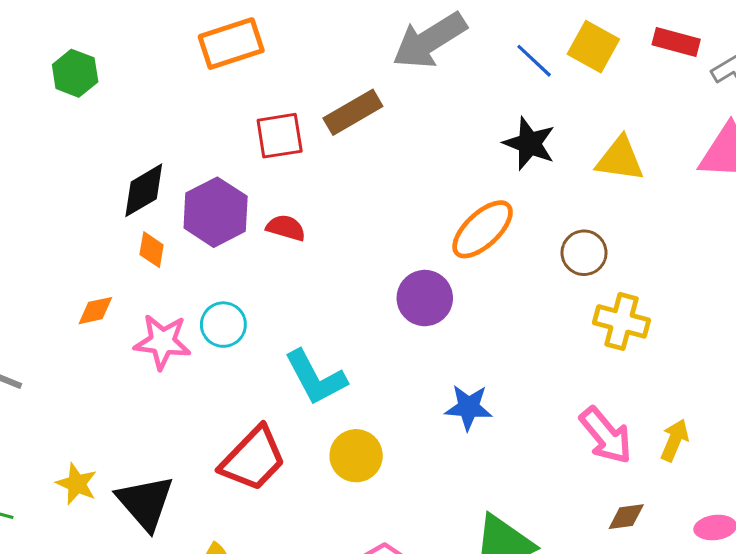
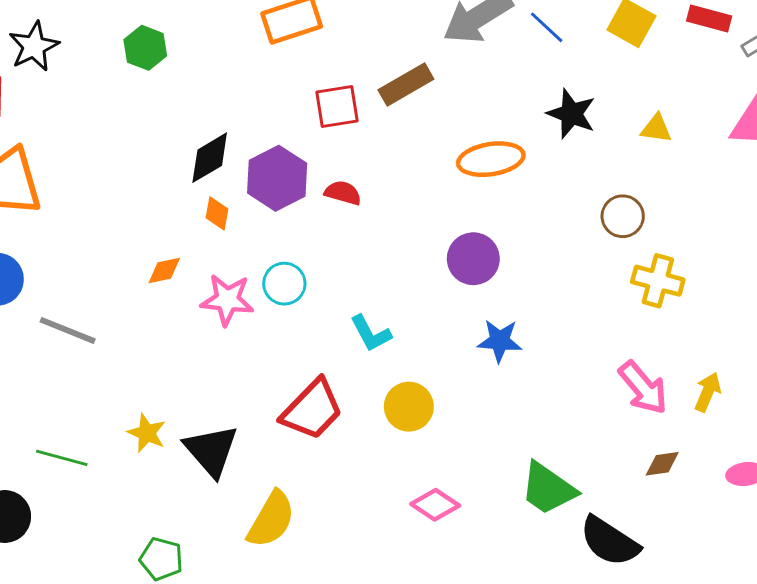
blue line: (534, 61) -> (547, 27), moved
yellow triangle: (620, 159) -> (656, 128), size x0.7
orange ellipse: (483, 229) -> (491, 159), moved, turned 34
cyan L-shape: (315, 378) -> (371, 333), size x0.7
blue star: (468, 407) -> (500, 341), moved

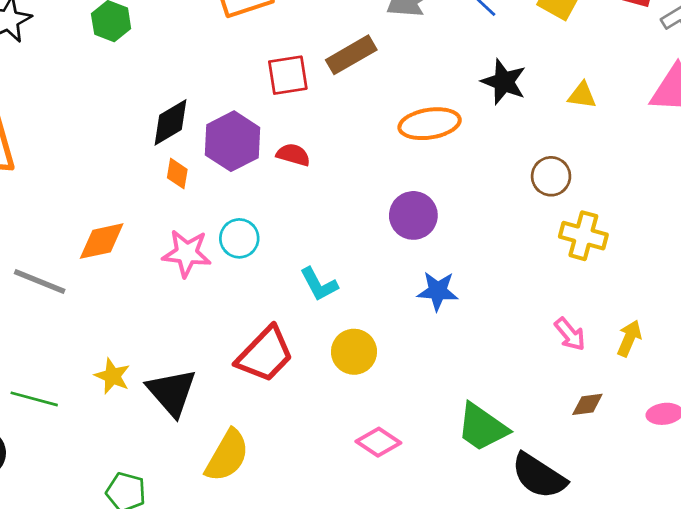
orange diamond: (164, 270) -> (102, 241), moved, size x1.5
pink arrow: (643, 388) -> (570, 334), size x0.7

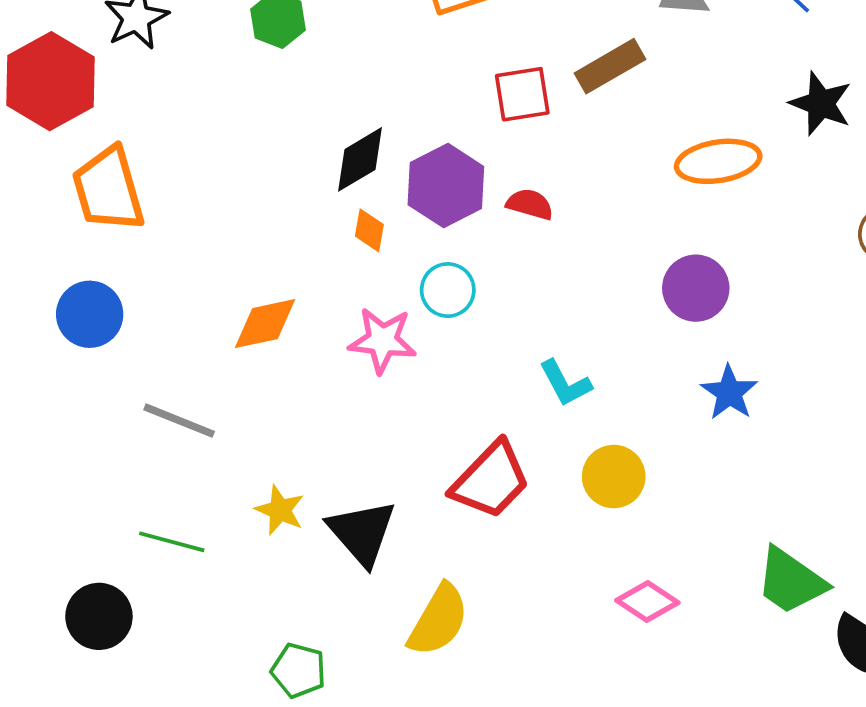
cyan circle: (239, 238) -> (448, 290), moved
gray line: (40, 282) -> (179, 421), moved
blue star: (438, 291) -> (729, 393), turned 30

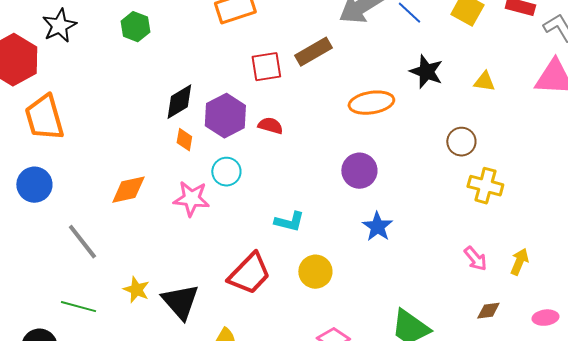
cyan L-shape: (565, 383) -> (289, 222), turned -48
gray line: (179, 421) -> (82, 242), turned 30

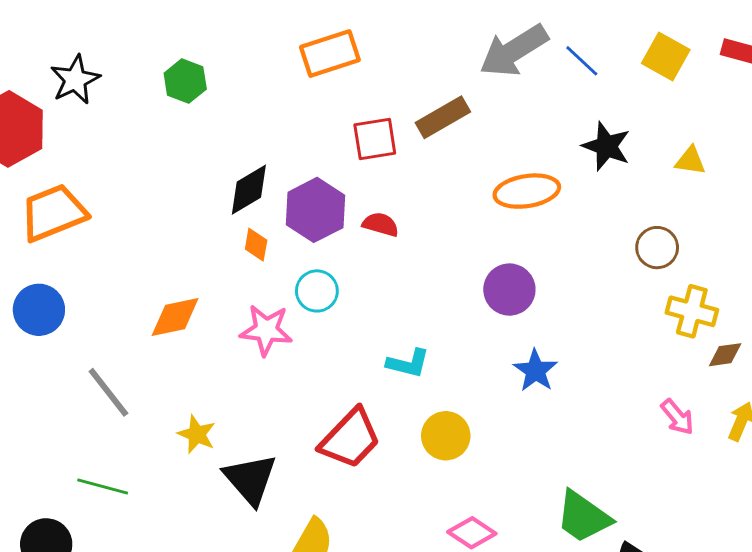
orange trapezoid: (44, 118) -> (53, 213), turned 84
yellow star: (136, 290) -> (197, 434), moved
brown diamond: (488, 311) -> (725, 355), moved

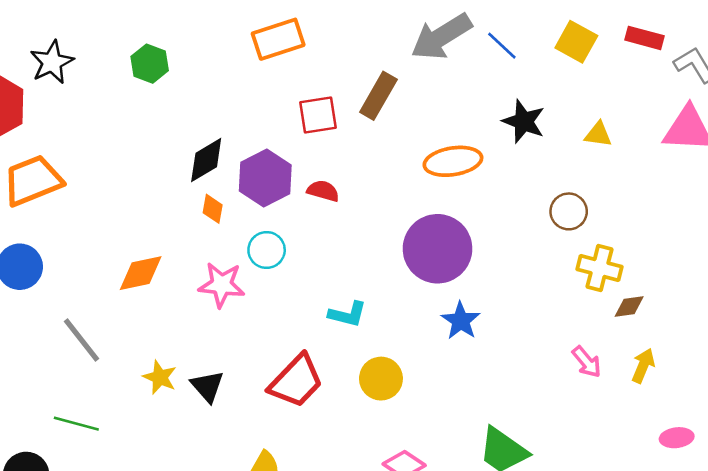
brown rectangle: (443, 117) -> (378, 96), turned -30
purple circle: (509, 290) -> (438, 249), size x1.5
black triangle: (250, 479) -> (207, 386), moved, size x0.7

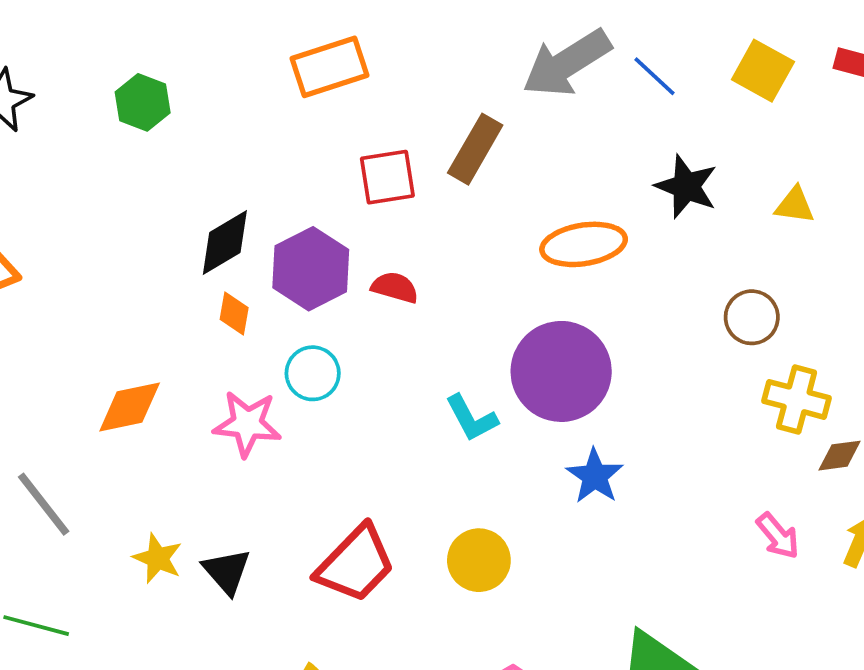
cyan L-shape: (348, 314) -> (471, 418), moved, turned 48

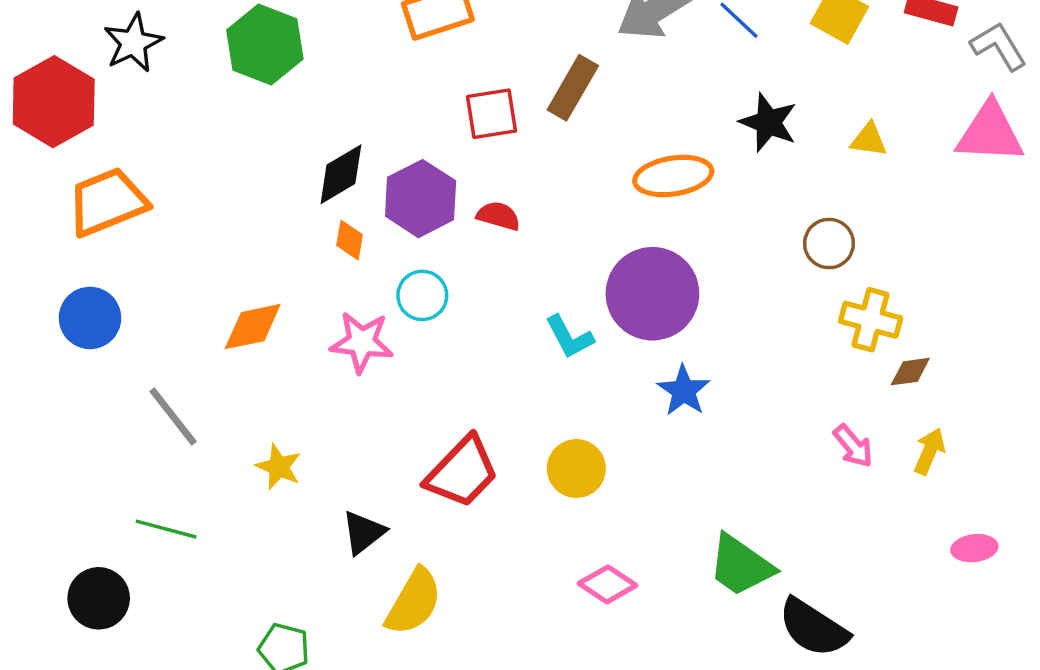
green hexagon: (143, 102) -> (265, 44), size x1.5
black triangle: (227, 571) -> (363, 533), moved, turned 33

